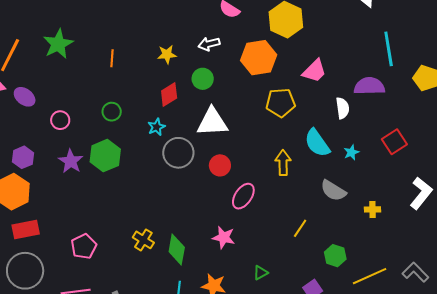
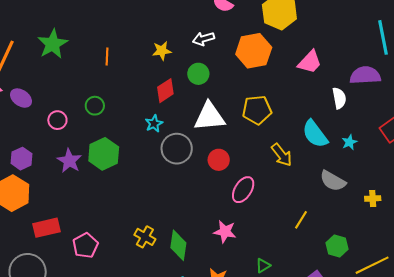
yellow pentagon: (281, 103) -> (257, 110), moved
green circle: (112, 112) -> (95, 106), moved
yellow arrow: (283, 163) -> (282, 155), turned 145
red rectangle: (26, 229) -> (47, 228), moved

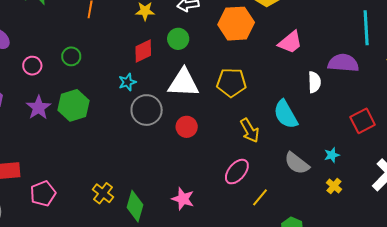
cyan star: (349, 142) -> (332, 155), moved
pink ellipse: (243, 190) -> (237, 172), moved
yellow cross: (373, 198) -> (334, 186), turned 35

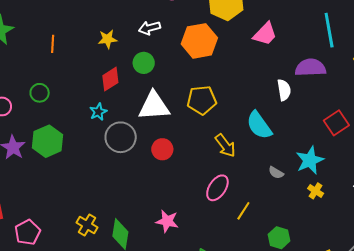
pink trapezoid: (290, 42) -> (265, 34), moved
cyan star: (332, 155) -> (310, 160), size x1.8
gray semicircle: (297, 163) -> (276, 173), size x0.6

